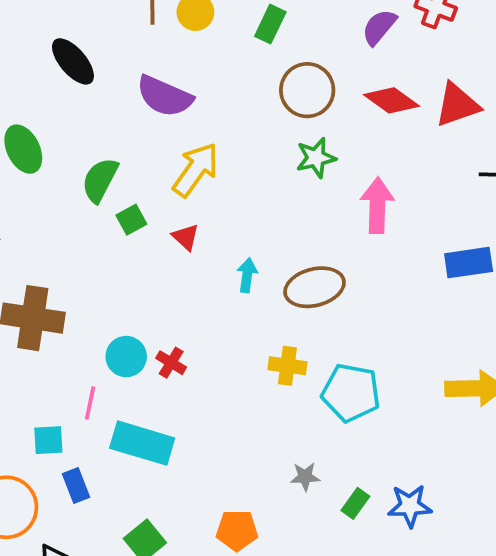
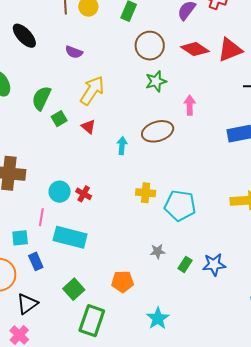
purple semicircle: (165, 96) -> (74, 52), size x0.6
pink arrow: (377, 205) -> (190, 105), size x0.7
brown ellipse: (315, 287) -> (158, 131), moved

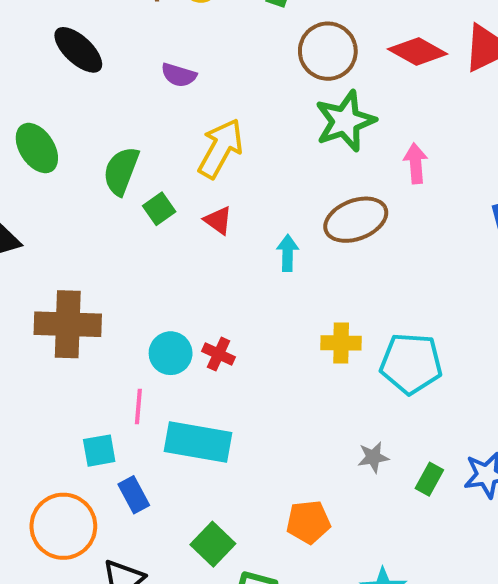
green star: (156, 81) -> (345, 121), size x1.4

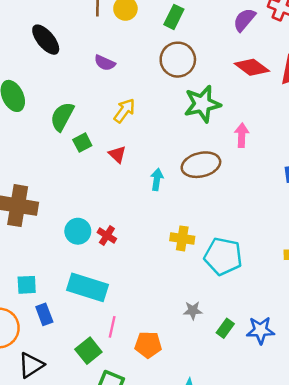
brown circle: (328, 51) -> (178, 60), moved
yellow arrow: (220, 148) -> (124, 111), size x0.7
pink line: (138, 407) -> (112, 327), moved

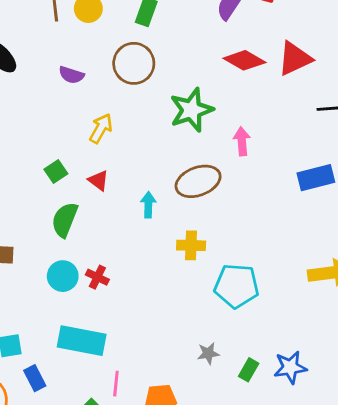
brown circle: (178, 60) -> (134, 63), moved
green semicircle: (62, 117) -> (65, 220), moved
yellow cross: (182, 238) -> (191, 245), moved

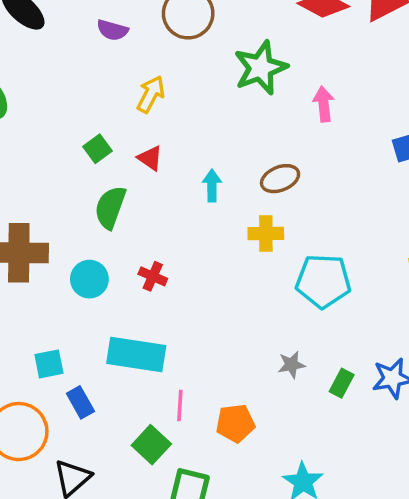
brown ellipse: (198, 181) -> (280, 179), moved, size x0.7
cyan circle: (63, 276) -> (89, 279), moved

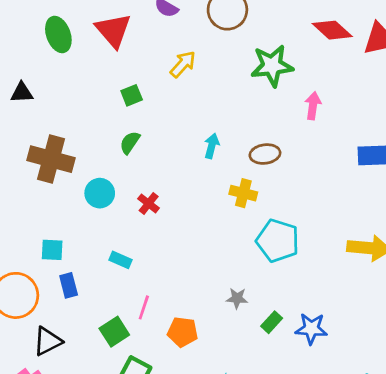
red triangle: (150, 158) -> (113, 30), moved, size x1.8
green semicircle: (110, 207) -> (130, 143), size x0.7
cyan rectangle: (136, 355) -> (121, 260), size x0.5

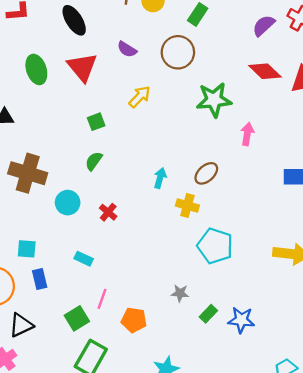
cyan arrow: (212, 146) -> (160, 178), moved
brown ellipse: (265, 154) -> (206, 173), turned -35

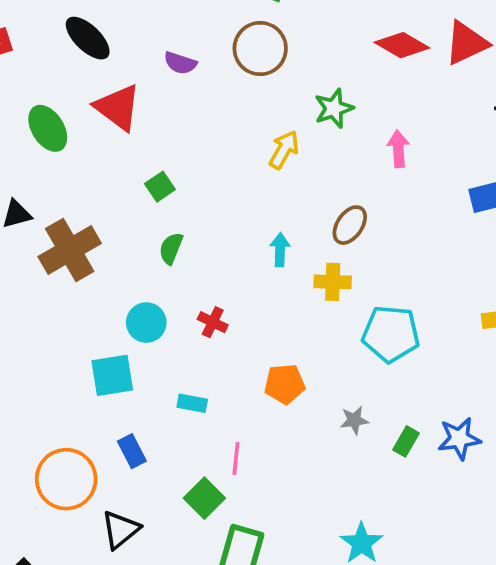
yellow arrow: (140, 97) -> (284, 150), moved
green star: (214, 100) -> (334, 108), size x0.7
brown cross: (28, 173) -> (70, 250), moved, turned -33
cyan square: (27, 249) -> (112, 375), moved, size x1.4
orange pentagon: (134, 320) -> (285, 384), moved

